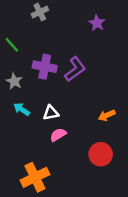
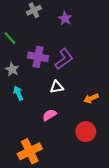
purple star: (97, 23) -> (65, 18), moved
cyan arrow: (22, 109) -> (18, 93), turned 32
white triangle: (51, 113) -> (57, 87), moved

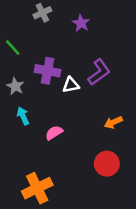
purple L-shape: (64, 59) -> (99, 72), moved
white triangle: (57, 87) -> (71, 85), moved
pink semicircle: (49, 115) -> (54, 133), moved

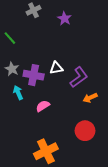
purple cross: (48, 71) -> (34, 75), moved
purple L-shape: (99, 72) -> (79, 77), moved
orange cross: (37, 188) -> (46, 151), moved

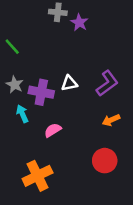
gray cross: (34, 10) -> (58, 12), moved, turned 32
purple L-shape: (79, 77) -> (107, 83), moved
orange cross: (46, 151) -> (38, 176), moved

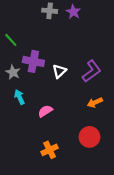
purple star: (79, 22) -> (73, 12), moved
white triangle: (69, 83) -> (59, 71), turned -32
purple cross: (41, 92) -> (33, 61), moved
orange cross: (38, 176) -> (50, 150), moved, size x0.7

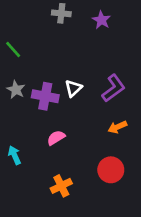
purple star: (73, 12) -> (101, 20), moved
purple cross: (33, 61) -> (45, 96), moved
cyan arrow: (19, 97) -> (14, 155), moved

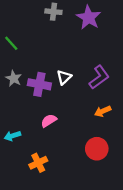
purple star: (101, 20) -> (89, 18), size x1.5
cyan arrow: (14, 155) -> (12, 136), turned -84
orange cross: (61, 186) -> (38, 163), moved

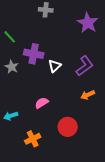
purple star: (89, 18) -> (88, 23), moved
purple cross: (39, 84) -> (34, 54), moved
red circle: (97, 149) -> (68, 127), moved

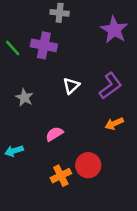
purple cross: (34, 54) -> (44, 45), moved
gray star: (12, 67) -> (24, 97), moved
orange cross: (33, 139) -> (61, 176), moved

